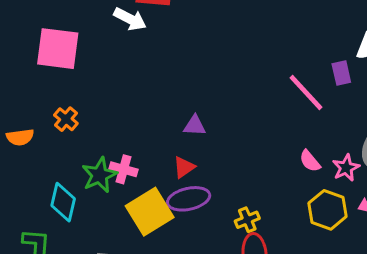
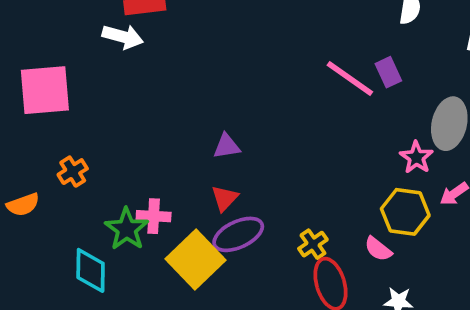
purple rectangle: (341, 73) -> (388, 72), moved
orange cross: (66, 119) -> (73, 172), turned 30
pink semicircle: (310, 161) -> (378, 249), moved

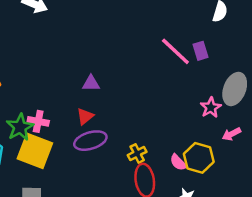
yellow hexagon: (405, 212) -> (199, 158), moved
yellow square: (195, 260) -> (35, 151), moved, turned -33

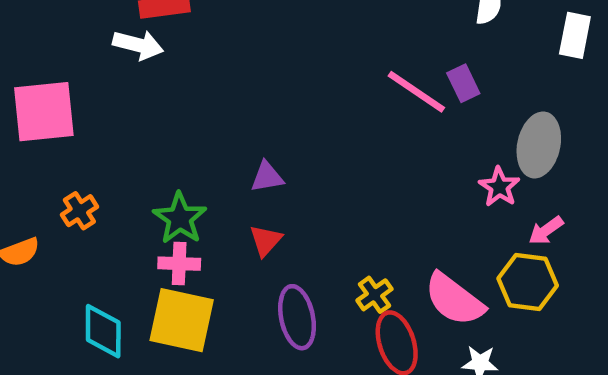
green star: (20, 127) -> (180, 218), moved
purple ellipse: (90, 141) -> (297, 317), moved, turned -76
yellow hexagon: (199, 158) -> (528, 282), moved
pink semicircle: (178, 162) -> (454, 299), size x1.8

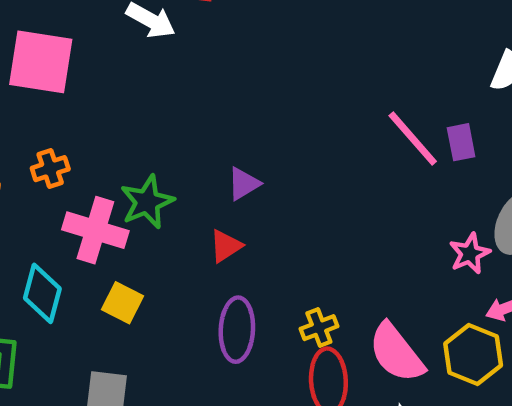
purple triangle: (267, 177) -> (244, 184), turned -36
pink cross: (179, 264) -> (95, 230), moved, size x1.5
yellow square: (182, 320) -> (122, 303), size x0.6

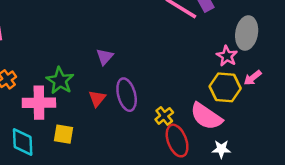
red triangle: (226, 246) -> (97, 99), moved
purple ellipse: (237, 330) -> (127, 95), moved
yellow hexagon: (473, 355) -> (225, 87), moved

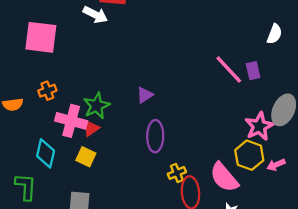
pink star: (227, 56) -> (259, 126), size x1.4
pink arrow: (253, 78) -> (276, 165), moved
red triangle: (97, 99) -> (91, 128), moved
yellow cross: (164, 116) -> (177, 173), moved

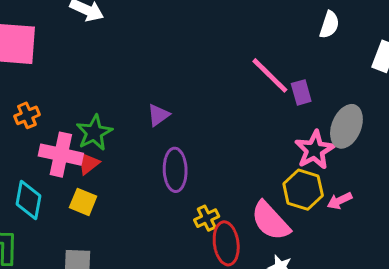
purple rectangle: (253, 71) -> (301, 92), moved

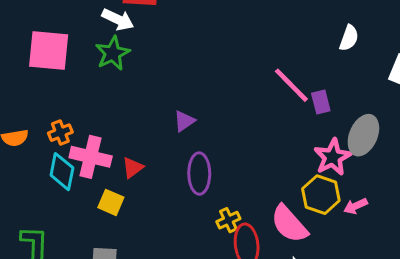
orange cross: (27, 115) -> (60, 133), moved
green star: (94, 133) -> (113, 53), moved
red triangle: (88, 163) -> (133, 168), moved
cyan diamond: (28, 200) -> (62, 172), moved

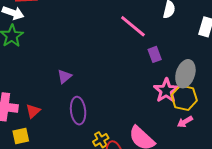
pink line: (291, 85) -> (133, 26), moved
yellow hexagon: (321, 195) -> (184, 98), moved
yellow square: (111, 202) -> (21, 136), turned -30

